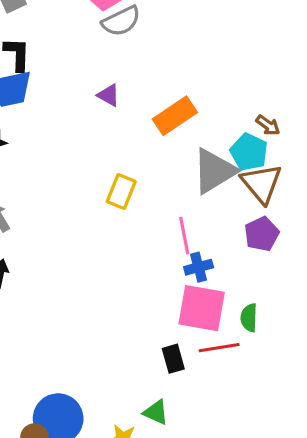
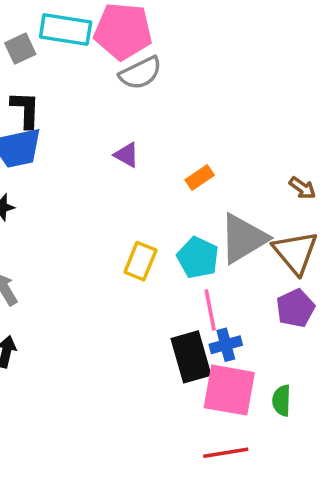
orange rectangle: (175, 116) -> (200, 178), size x0.6
cyan pentagon: (249, 152) -> (198, 258), moved
red line: (219, 348) -> (226, 453), moved
black rectangle: (173, 359) -> (191, 357), moved, size x1.6

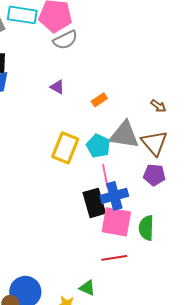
gray triangle: (243, 238) -> (124, 135), turned 40
yellow rectangle: (140, 261) -> (65, 148), size x1.4
purple pentagon: (295, 308) -> (154, 175), turned 30
blue cross: (226, 345) -> (114, 196), size x1.5
green semicircle: (282, 400) -> (146, 228), size x1.4

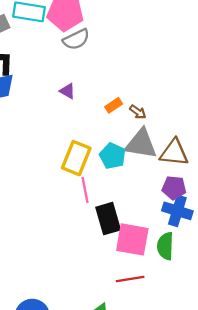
brown arrow: (158, 106) -> (138, 112), moved
brown triangle: (154, 143) -> (174, 153), turned -44
pink line: (105, 176) -> (85, 190), moved
blue cross: (114, 196) -> (177, 211), moved, turned 32

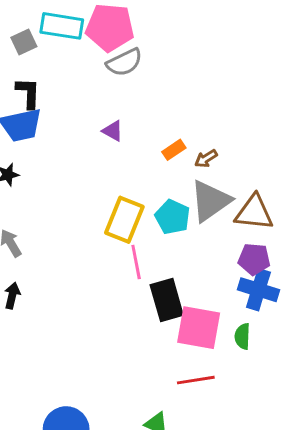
brown arrow: (138, 112) -> (206, 159), turned 112
gray triangle: (141, 144) -> (210, 201), turned -44
green semicircle: (165, 246) -> (242, 336), size x0.7

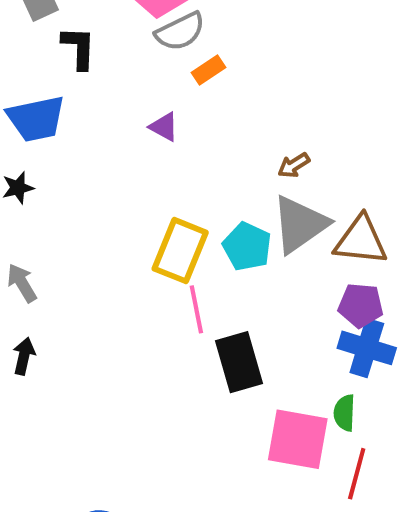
black L-shape: (28, 93) -> (79, 48), moved
orange rectangle: (174, 150) -> (209, 70), moved
pink square: (199, 328) -> (298, 439), moved
red line: (196, 380) -> (357, 474), moved, turned -66

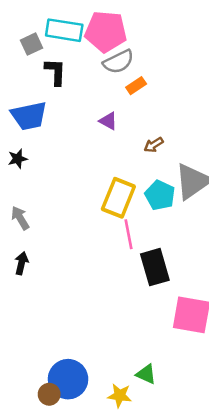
brown arrow: (294, 165) -> (154, 145), moved

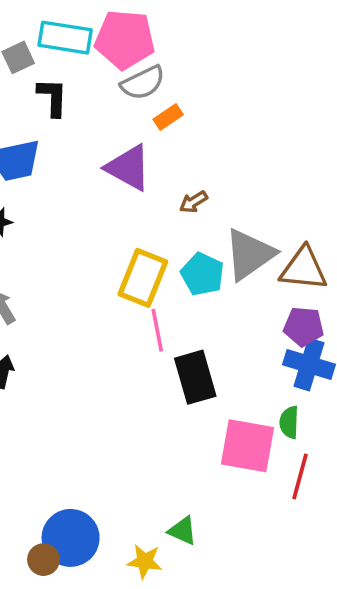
purple triangle: (108, 121) -> (128, 168), size x1.8

